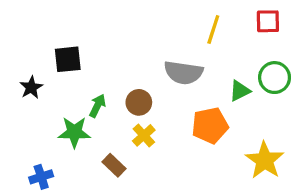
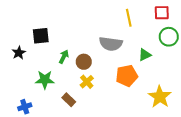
yellow line: (213, 30) -> (129, 18), turned -30
green circle: (275, 78) -> (169, 37), moved
green arrow: (97, 106) -> (64, 57), moved

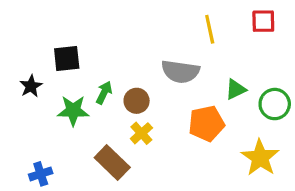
green circle: (169, 37) -> (275, 104), moved
green star: (45, 80) -> (73, 111), moved
brown rectangle: (69, 100) -> (112, 163), size x1.5

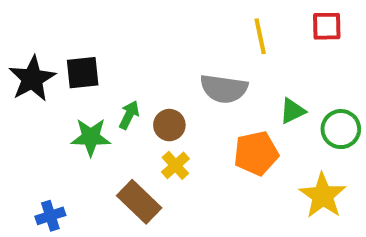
black star: (31, 86) -> (32, 79), moved, size x1.6

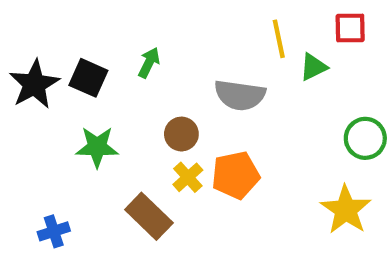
black square: (83, 73) -> (88, 78), turned 30
green triangle: (292, 111) -> (313, 67), moved
green arrow: (129, 115) -> (149, 63), moved
orange pentagon: (256, 153) -> (235, 175), moved

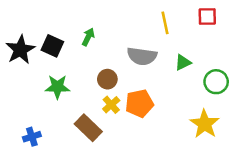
green triangle: (313, 67) -> (183, 63), moved

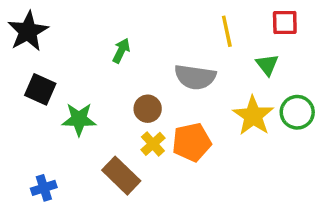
black square: (52, 46) -> (40, 89), moved
black star: (20, 50) -> (28, 31), moved
green triangle: (183, 63) -> (267, 65), moved, turned -42
yellow star: (205, 124) -> (253, 116), moved

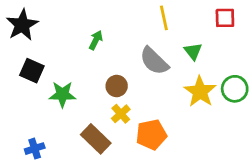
yellow line: (227, 31) -> (164, 18), moved
green triangle: (267, 65) -> (193, 51), moved
gray semicircle: (195, 77) -> (154, 61), turned 36
orange pentagon: (192, 142) -> (151, 135), moved

